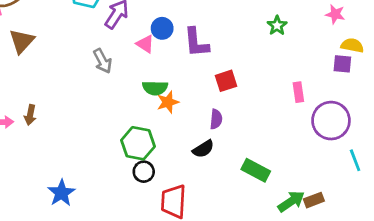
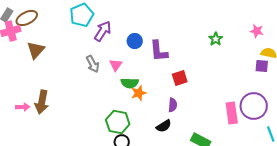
pink triangle: (145, 44) -> (116, 65), moved, turned 32
pink rectangle: (298, 92) -> (232, 113), moved, size x1.5
brown arrow: (30, 115) -> (42, 102), size x1.6

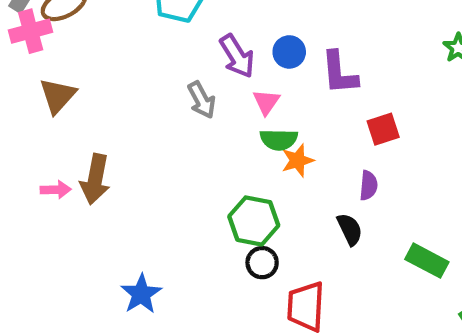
purple arrow: (103, 31) -> (237, 56), moved, turned 115
brown triangle: (36, 50) -> (58, 96), moved
pink triangle: (116, 65) -> (266, 102), moved
black semicircle: (164, 126) -> (350, 229), turned -84

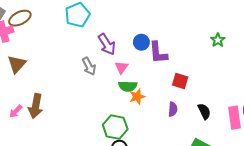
blue circle: (289, 52) -> (141, 42), moved
red square: (383, 129) -> (180, 81), turned 35
pink arrow: (56, 190) -> (16, 111), turned 136
black semicircle: (350, 229) -> (204, 111), moved

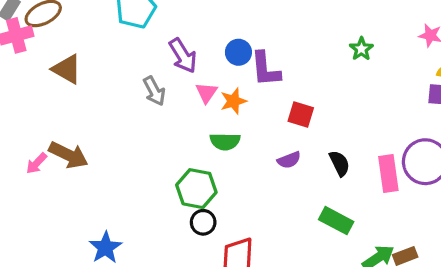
brown triangle: (17, 64) -> (67, 69), moved, turned -42
green semicircle: (128, 86) -> (225, 141), moved
orange star: (137, 97) -> (233, 101), moved
brown arrow: (36, 106) -> (68, 155), turned -75
purple semicircle: (173, 109) -> (289, 160), turned 64

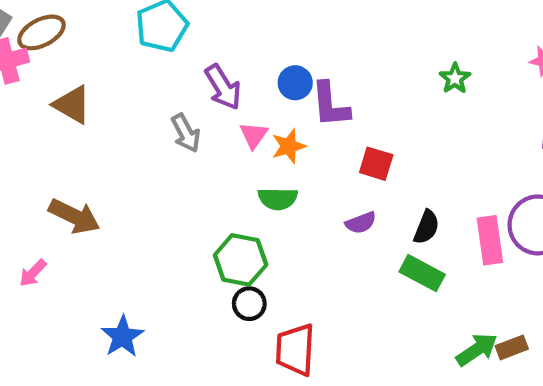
pink arrow: (36, 163) -> (33, 273), moved
black semicircle: (339, 163) -> (426, 227), turned 48
green rectangle: (336, 221) -> (422, 273), moved

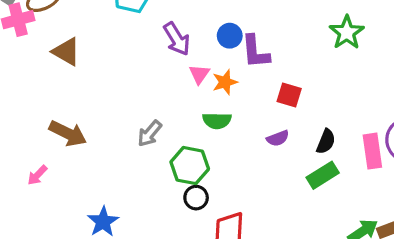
green star: (455, 78) -> (347, 32), size x1.5
gray arrow: (186, 133) -> (150, 133), moved, turned 68
green rectangle: (422, 273) -> (323, 175), turned -60

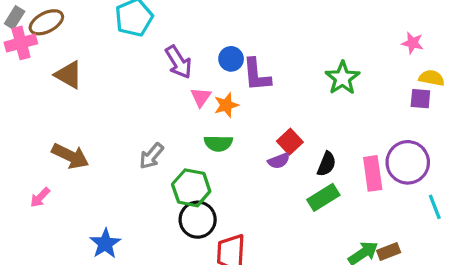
green star: (347, 32) -> (342, 78), moved
red square: (289, 95) -> (290, 142), moved, turned 30
black circle: (196, 198) -> (198, 220), size x1.5

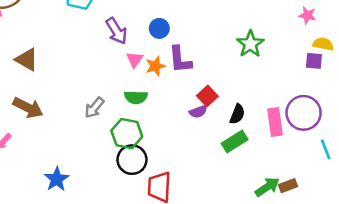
brown triangle: (69, 75) -> (27, 60), moved
purple L-shape: (256, 75) -> (180, 60), moved
green semicircle: (218, 143) -> (136, 97), moved

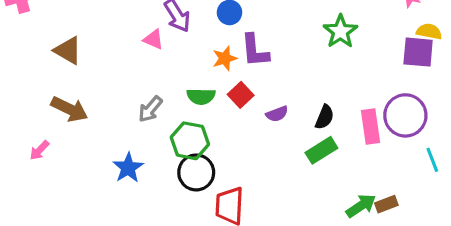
pink triangle: (135, 60) -> (153, 39), moved, turned -42
purple square: (314, 61) -> (418, 52), size x1.5
red square: (207, 96) -> (241, 95), moved
blue star: (57, 179) -> (128, 168), moved

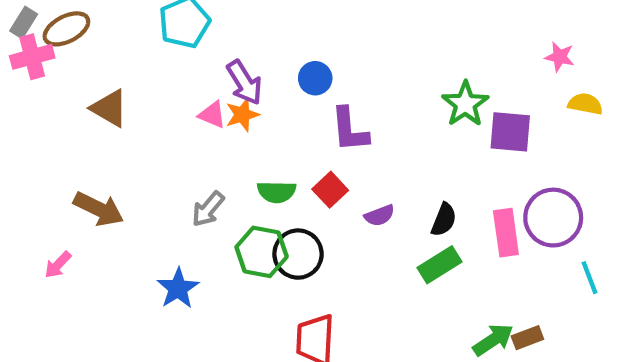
brown triangle: (68, 50) -> (109, 108), moved
purple square: (418, 52) -> (510, 132), moved
orange star: (225, 58) -> (242, 115), moved
black circle: (196, 172) -> (298, 254), moved

